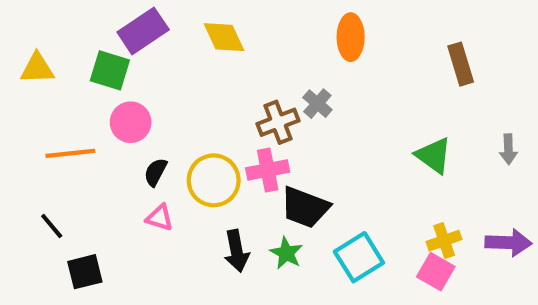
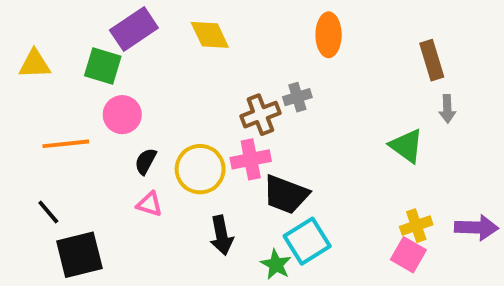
gray cross: (317, 104) -> (297, 97), turned 32
gray arrow: (508, 149) -> (447, 109), moved
green star: (286, 253) -> (276, 265), moved
cyan square: (359, 257) -> (307, 241), moved
black square: (85, 272) -> (79, 255), size x1.4

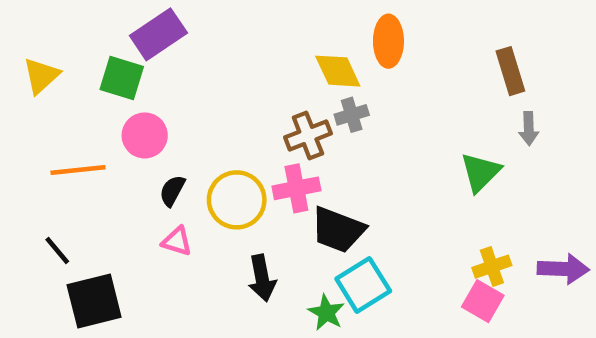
yellow diamond: (210, 35) -> (338, 71), moved
yellow triangle: (35, 64) -> (41, 76), turned -40
green triangle: (406, 146) -> (480, 172), turned 39

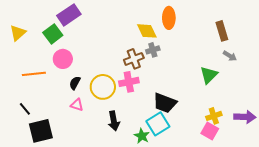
green square: (122, 78) -> (53, 34), turned 36
gray arrow: (529, 129) -> (230, 56), turned -56
black trapezoid: (338, 230) -> (165, 103), moved

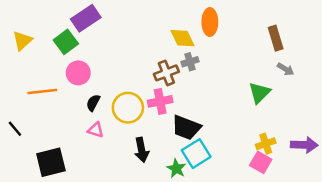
black trapezoid: (165, 103) -> (186, 128), moved
black line: (25, 109) -> (15, 129), moved

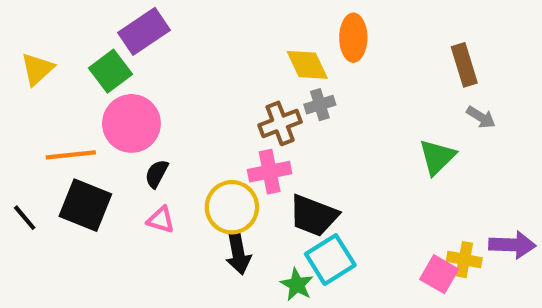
pink circle: (78, 73) -> (131, 123), size x1.4
yellow circle: (128, 108) -> (232, 207), moved
yellow cross: (266, 144) -> (464, 260), moved, turned 30
black square: (51, 162) -> (85, 205), moved, turned 36

